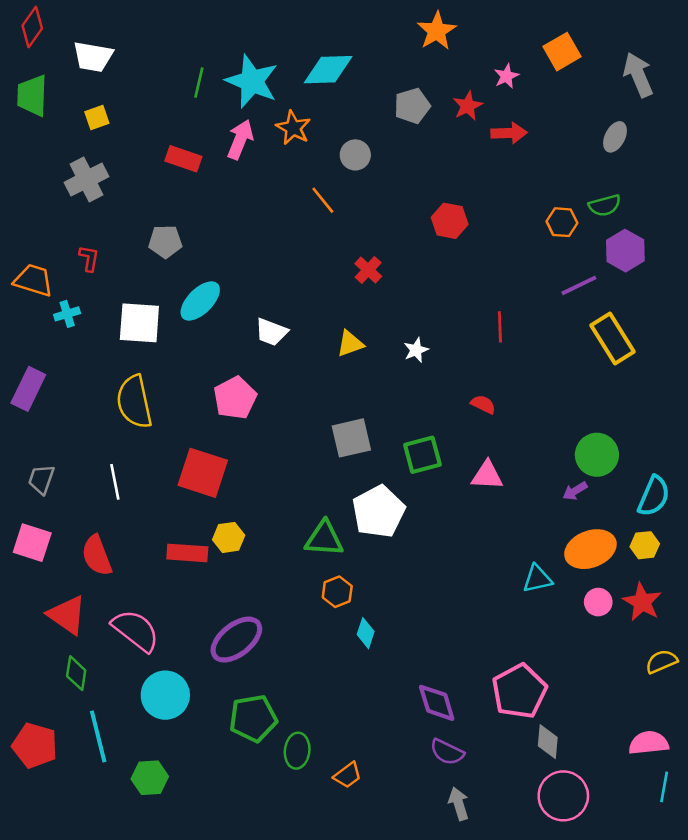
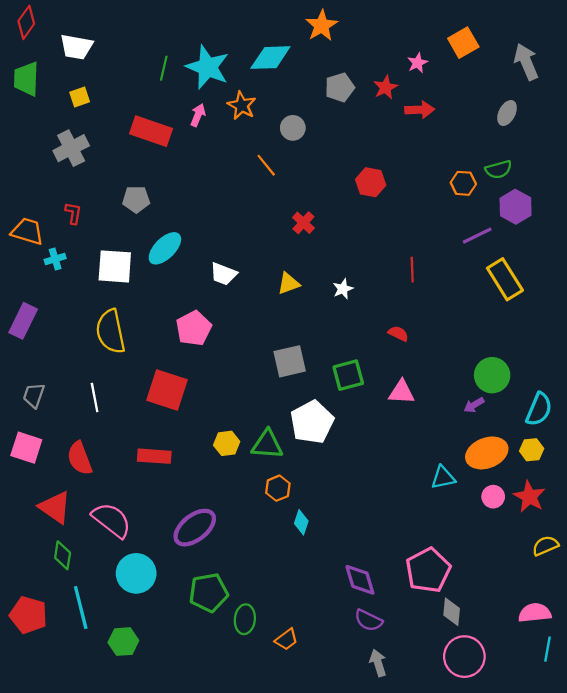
orange star: (437, 31) -> (322, 26), moved
pink arrow: (240, 139) -> (198, 115), size x0.7
red rectangle: (183, 159) -> (151, 131), size x1.4
yellow hexagon: (229, 537) -> (227, 443), moved

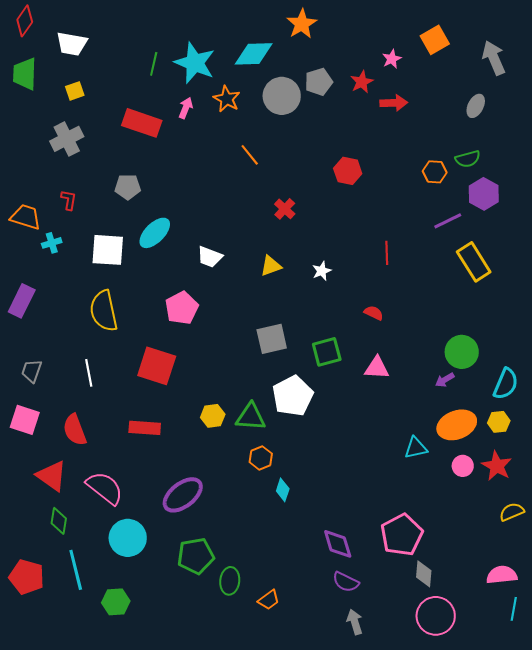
gray circle: (293, 128) -> (282, 96), moved, size x1.6

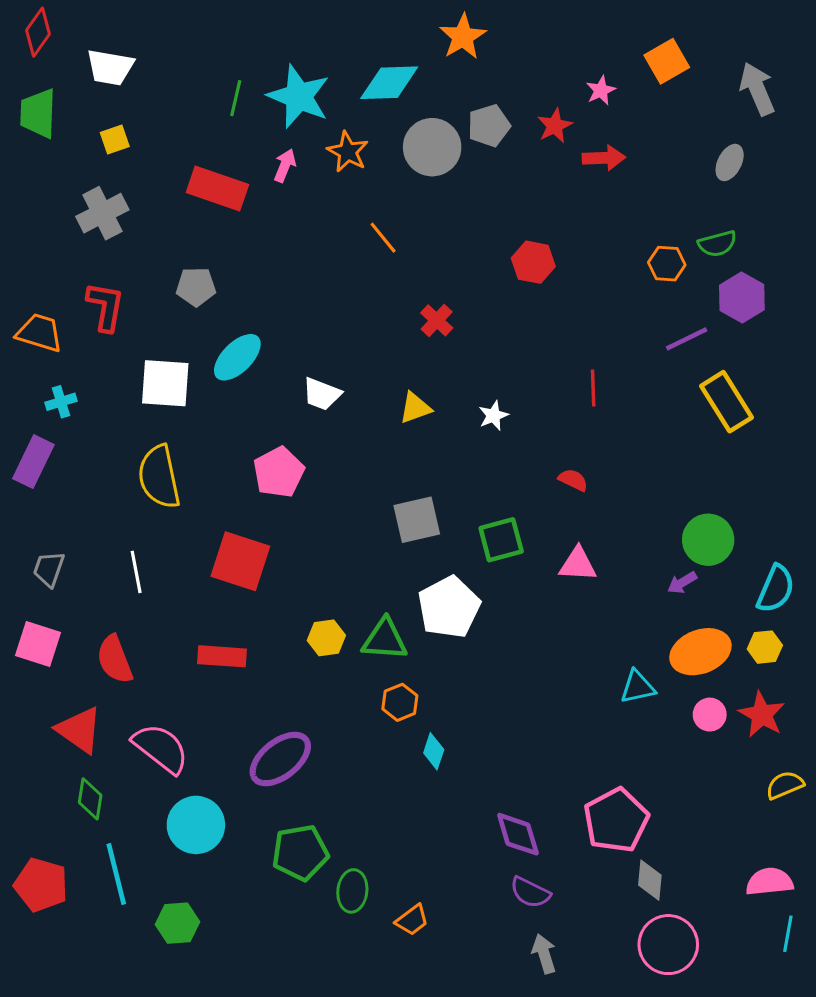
red L-shape: (69, 200) -> (105, 307), size x1.6
cyan cross: (52, 243) -> (61, 402), moved

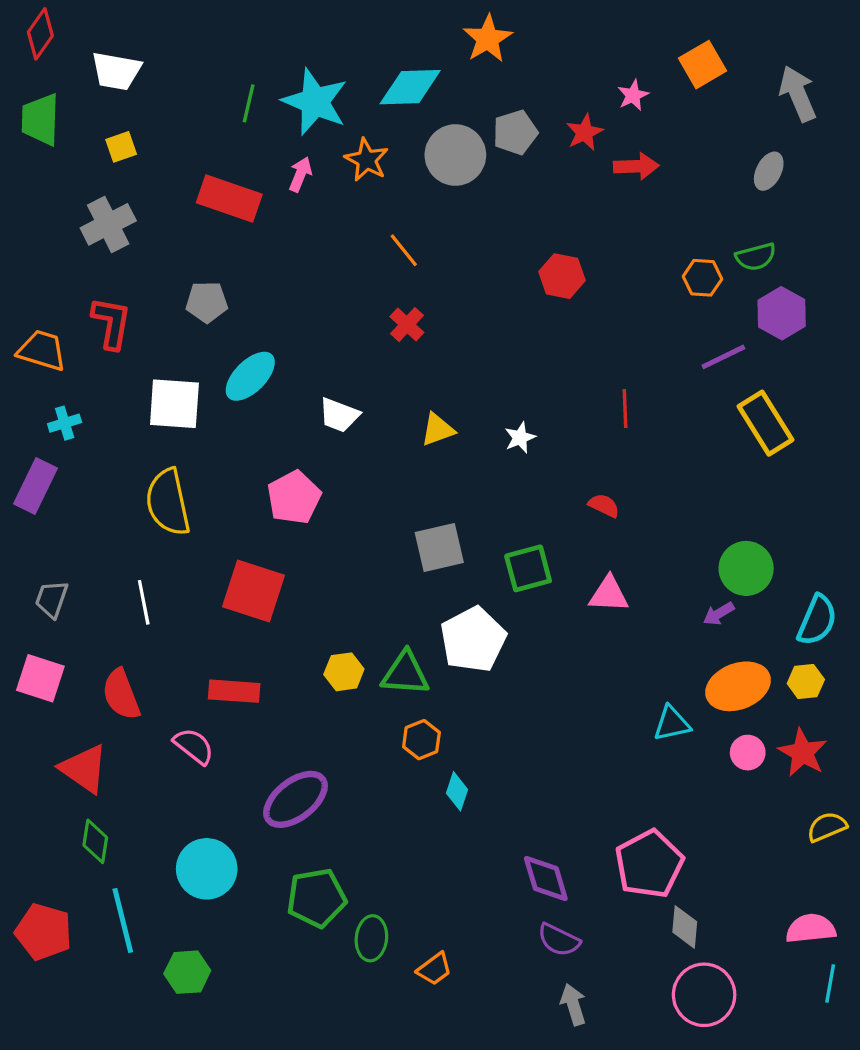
red cross: (437, 320) -> (407, 325), moved
pink semicircle: (161, 748) -> (194, 746), moved, size x0.7

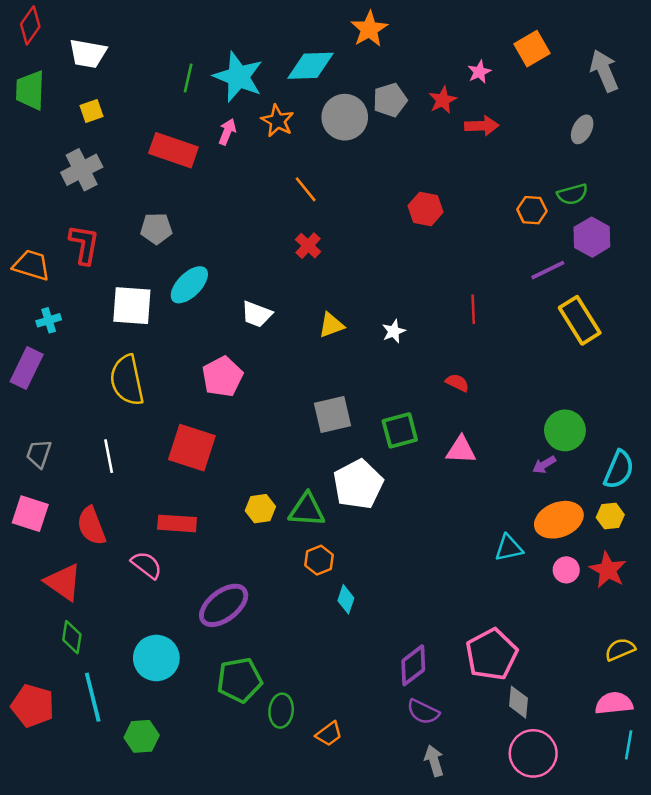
yellow semicircle: (827, 827) -> (620, 649), moved
purple diamond: (546, 879) -> (413, 665), turned 69

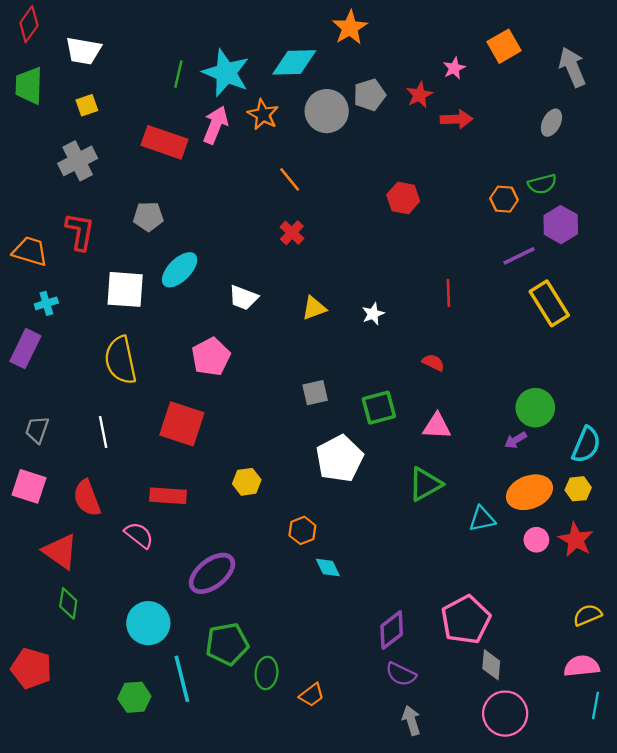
pink arrow: (227, 132) -> (215, 125), size x1.5
gray square: (332, 414) -> (315, 393), size x0.7
green triangle: (307, 510) -> (425, 484), moved, turned -33
cyan diamond: (346, 599) -> (328, 568), turned -44
cyan line: (93, 697) -> (182, 679), moved

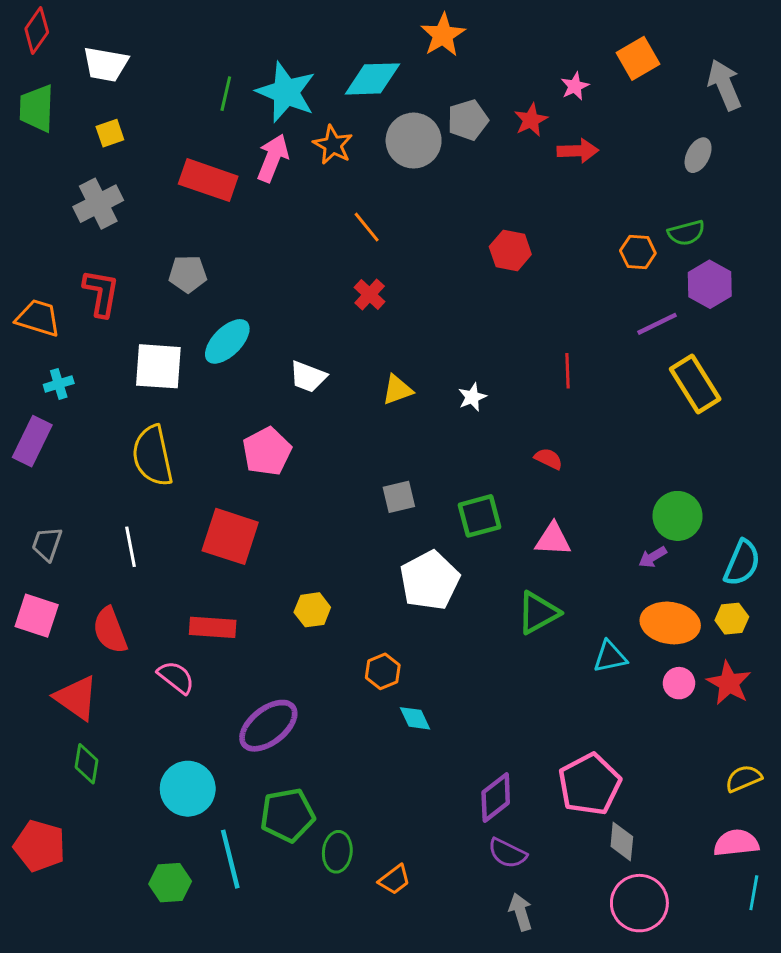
orange ellipse: (529, 492) -> (670, 623), turned 30

